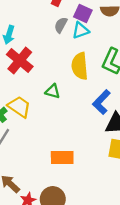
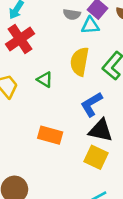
gray semicircle: (61, 25) -> (72, 14), turned -126
orange rectangle: (62, 157) -> (50, 135), moved

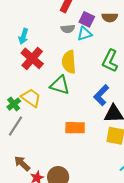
yellow semicircle: (80, 62) -> (69, 62), moved
green triangle: (45, 80) -> (60, 85), size x1.5

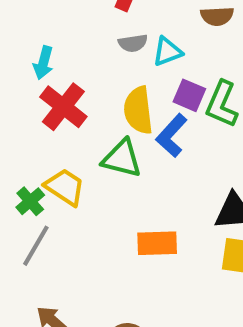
purple square: (87, 19) -> (189, 95), moved
blue L-shape: (101, 95) -> (172, 136), moved

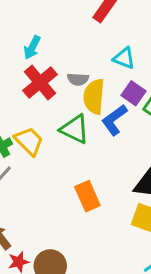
gray semicircle: (133, 43) -> (78, 79), moved
cyan triangle: (167, 52) -> (124, 58), turned 30
orange rectangle: (157, 243) -> (87, 196), turned 56

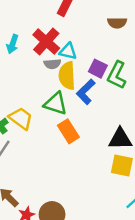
cyan triangle: (124, 58) -> (68, 51), moved
red cross: (40, 83) -> (46, 41), moved
orange rectangle: (87, 196) -> (68, 131), moved

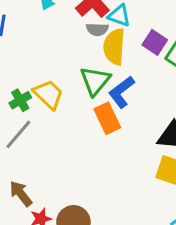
blue L-shape: (86, 92) -> (122, 92), moved
green triangle: (56, 104) -> (95, 81), turned 45

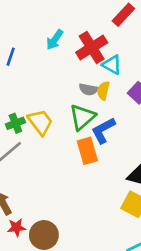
gray semicircle: (97, 29) -> (88, 89), moved
yellow semicircle: (114, 47) -> (103, 91), size x0.6

